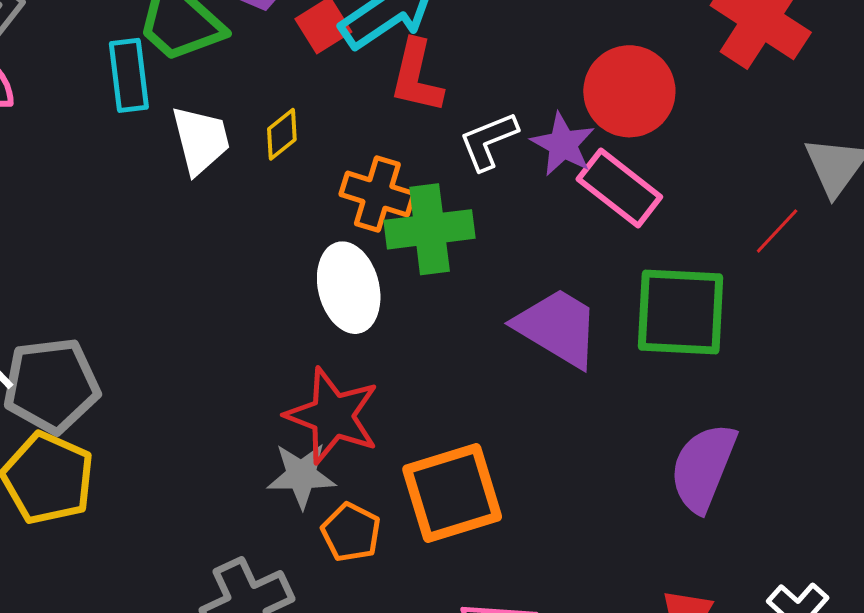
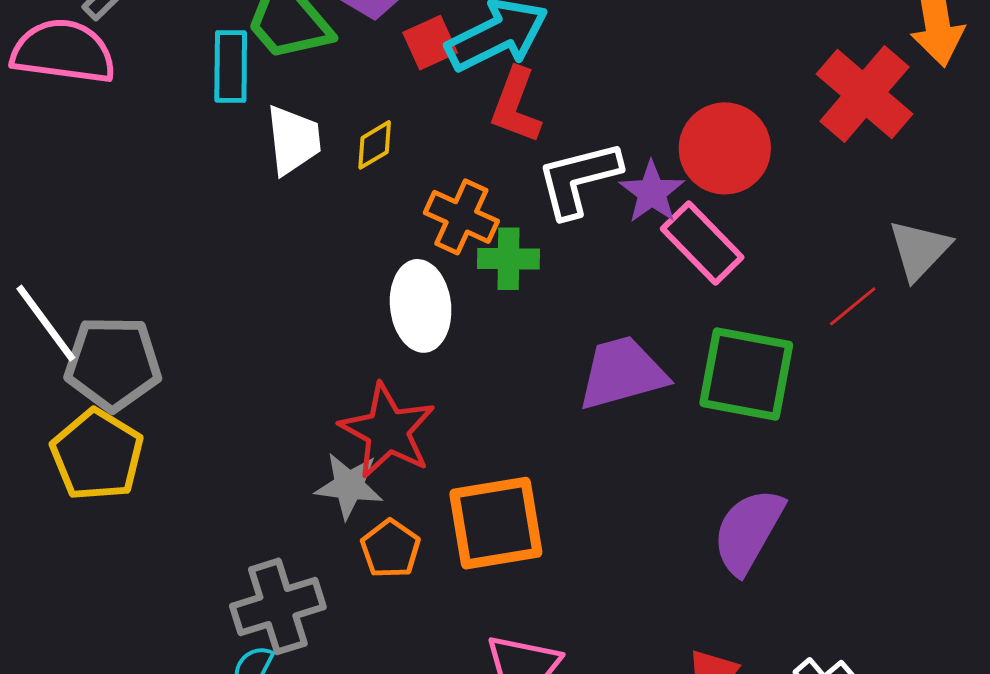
white L-shape: (488, 141) -> (579, 179), size x1.4
green cross: (430, 229) -> (508, 259), size x0.7
purple trapezoid: (557, 327) -> (622, 373), turned -54

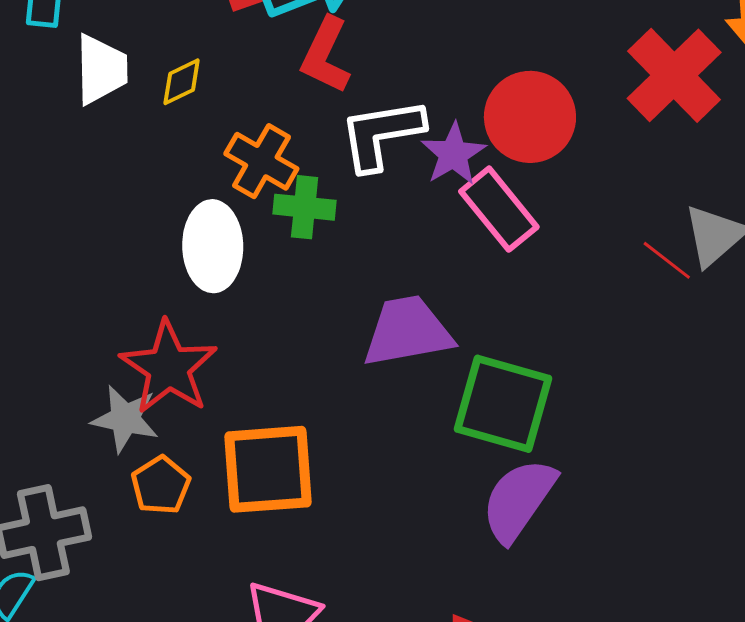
red line: (853, 306) -> (667, 260), moved, turned 72
green square: (746, 374) -> (503, 404), moved

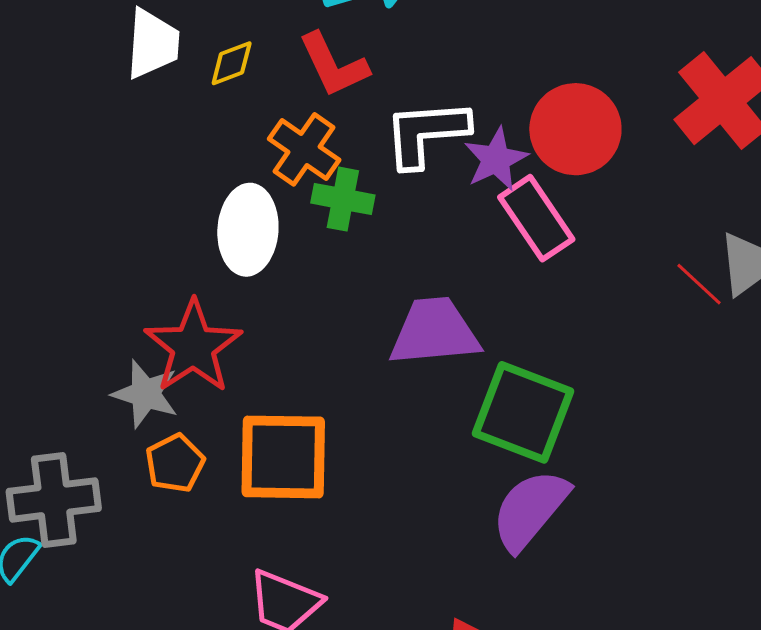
red L-shape: (326, 55) -> (333, 65), moved, turned -56

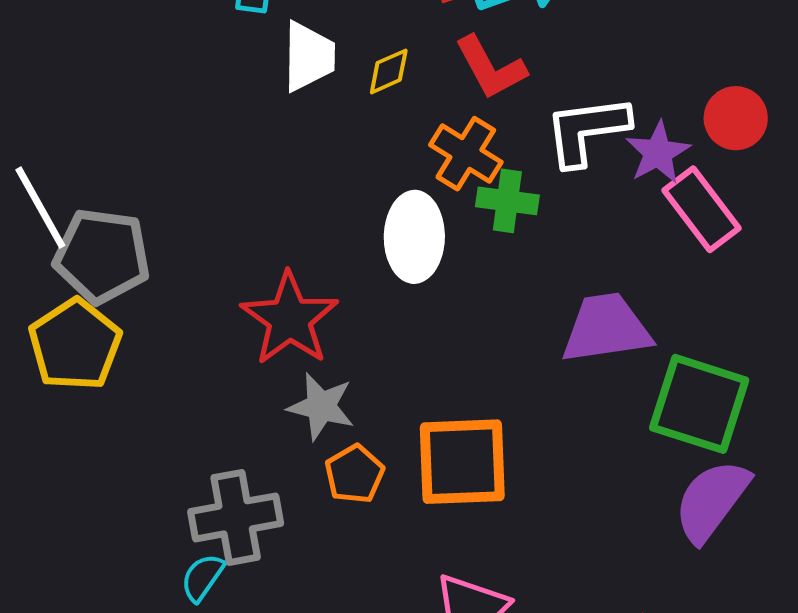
red circle: (575, 129) -> (736, 118), size x0.7
red star: (193, 347) -> (290, 319), moved

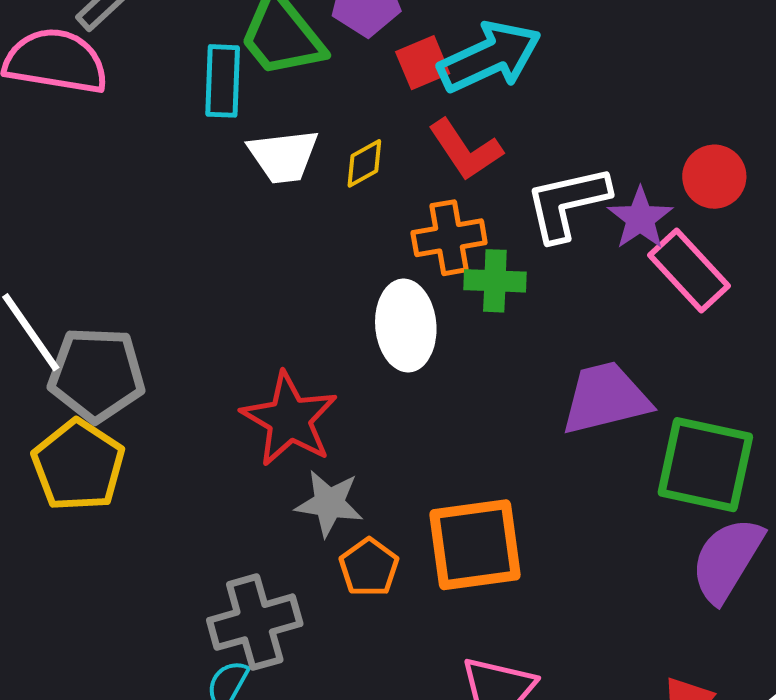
white trapezoid: (309, 56) -> (283, 156), turned 88
orange cross: (466, 154) -> (449, 238), turned -36

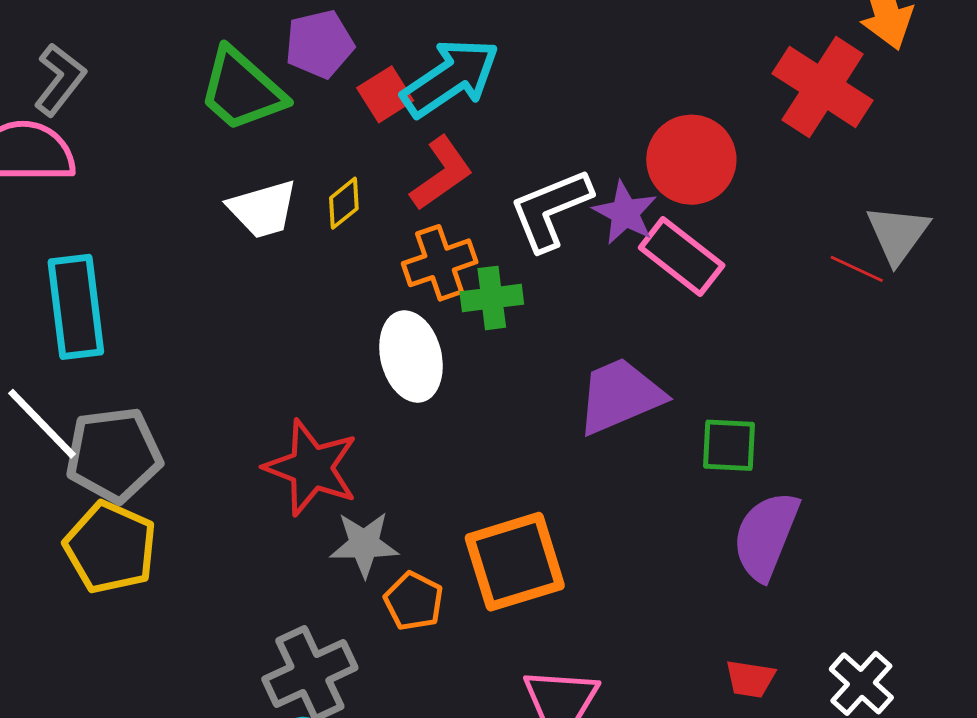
cyan rectangle: (223, 81) -> (76, 307), moved, size x1.4
red L-shape: (465, 150) -> (441, 173), turned -82
red circle: (714, 177) -> (691, 160), size x1.4
green square: (705, 465) -> (729, 445), size x0.6

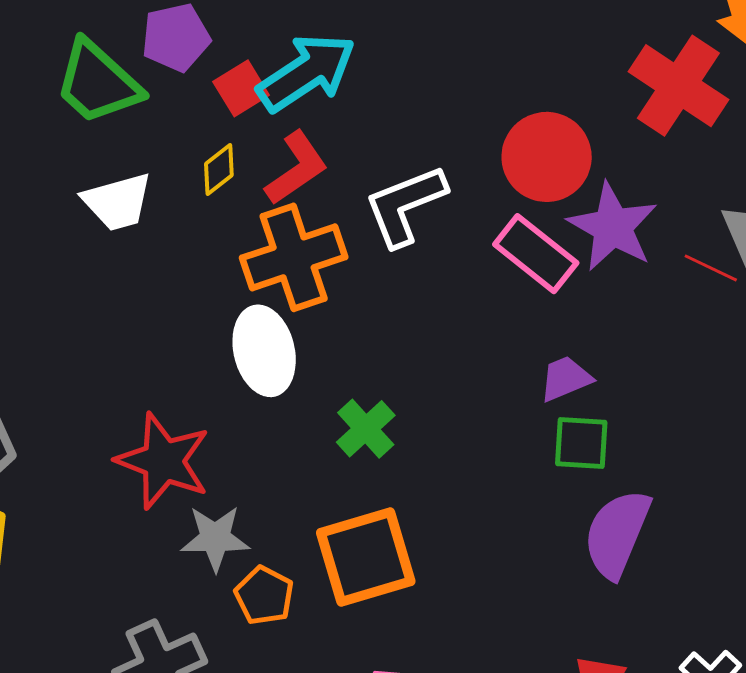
yellow diamond: (344, 203) -> (219, 170), moved
purple star: (625, 213) -> (613, 227), moved, size x1.4
orange cross: (440, 263) -> (294, 257), size x1.4
green cross: (492, 298) -> (366, 429), moved, turned -36
purple trapezoid: (620, 396) -> (566, 379), moved, size x0.6

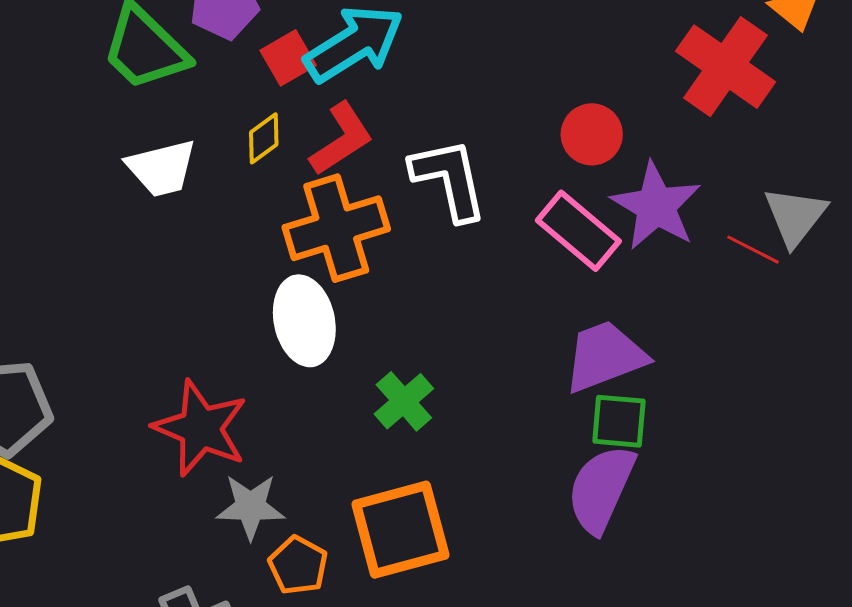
red circle: (547, 157) -> (592, 134), size x0.7
white L-shape: (405, 205) -> (449, 179), turned 98
purple trapezoid: (566, 379) -> (605, 356), size x1.6
purple semicircle: (617, 534) -> (601, 489), moved

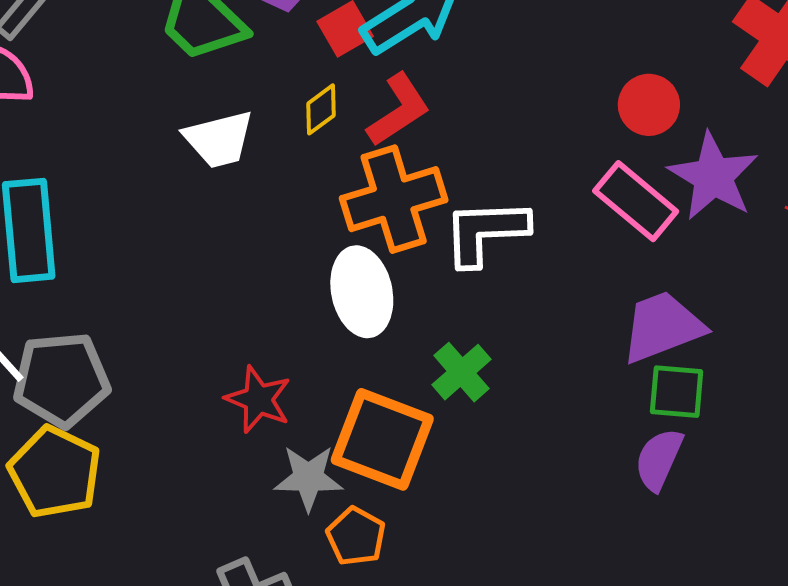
white L-shape: (449, 179) -> (485, 232), moved, turned -80
red star: (201, 428) -> (258, 399), size x0.7
purple semicircle: (601, 489) -> (659, 459), size x0.7
orange square: (400, 530) -> (382, 439), moved, turned 36

